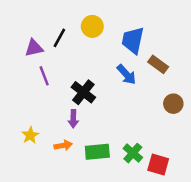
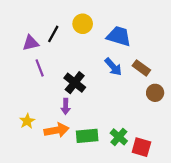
blue trapezoid: (133, 40) -> (119, 36), turned 95
brown rectangle: (158, 64) -> (141, 68), moved
orange arrow: (63, 145) -> (57, 130), size x1.5

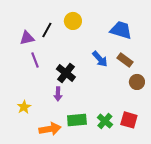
blue trapezoid: (119, 36) -> (121, 30), moved
orange arrow: (57, 130) -> (50, 129), moved
red square: (141, 147) -> (129, 120), moved

